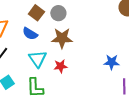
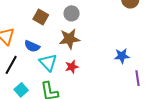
gray circle: (58, 13) -> (72, 13), moved
blue semicircle: (30, 34) -> (32, 46), moved

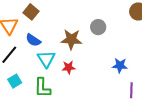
gray circle: (72, 13) -> (98, 27), moved
brown square: (41, 17) -> (31, 12), moved

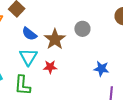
brown star: (71, 39) -> (55, 39), turned 30
blue semicircle: (33, 40) -> (29, 34), moved

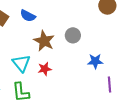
gray circle: (82, 29) -> (73, 35), moved
blue semicircle: (29, 34) -> (28, 16), moved

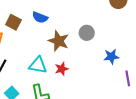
cyan triangle: (21, 63) -> (38, 65), turned -36

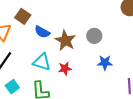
blue semicircle: (40, 17) -> (42, 32), moved
blue star: (111, 57) -> (105, 63), moved

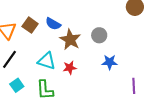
brown square: (23, 16) -> (30, 25), moved
blue semicircle: (42, 32) -> (53, 24), moved

